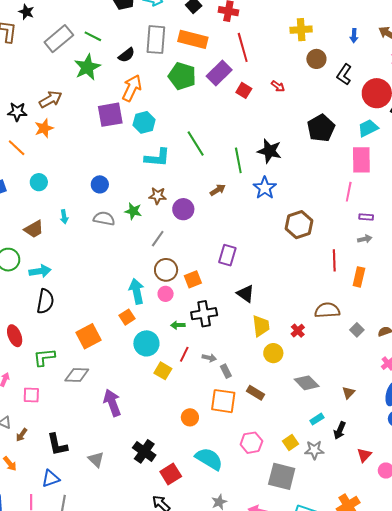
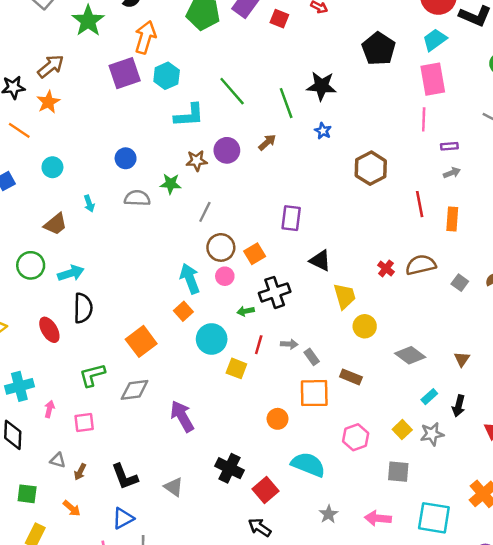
blue star: (265, 188) -> (323, 131), size x0.6
purple circle: (183, 209) -> (227, 150), moved
red cross: (298, 331) -> (386, 268), moved
red ellipse: (15, 336) -> (49, 330), moved
gray square: (282, 476) -> (398, 472), size x0.7

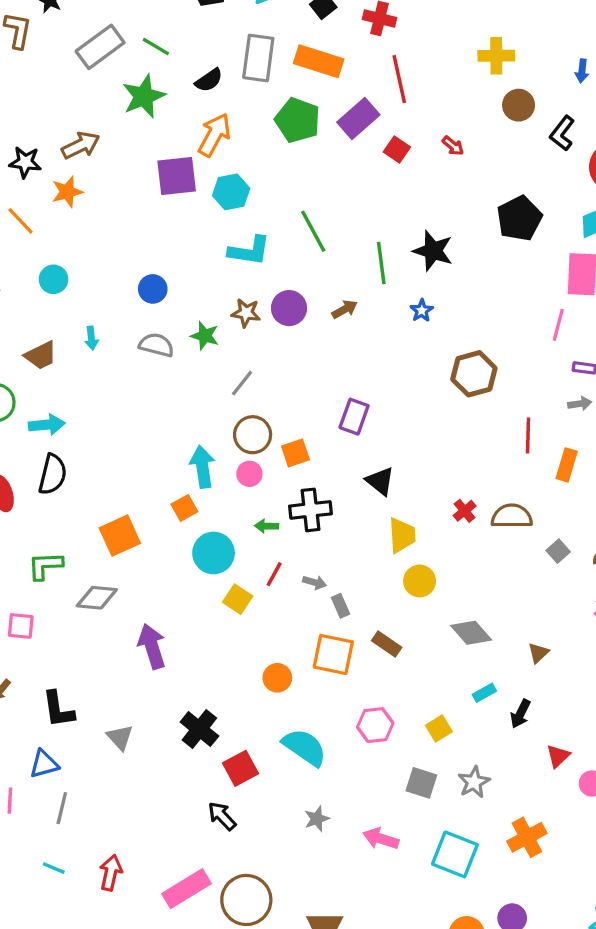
gray star: (432, 434) -> (474, 782), moved, turned -30

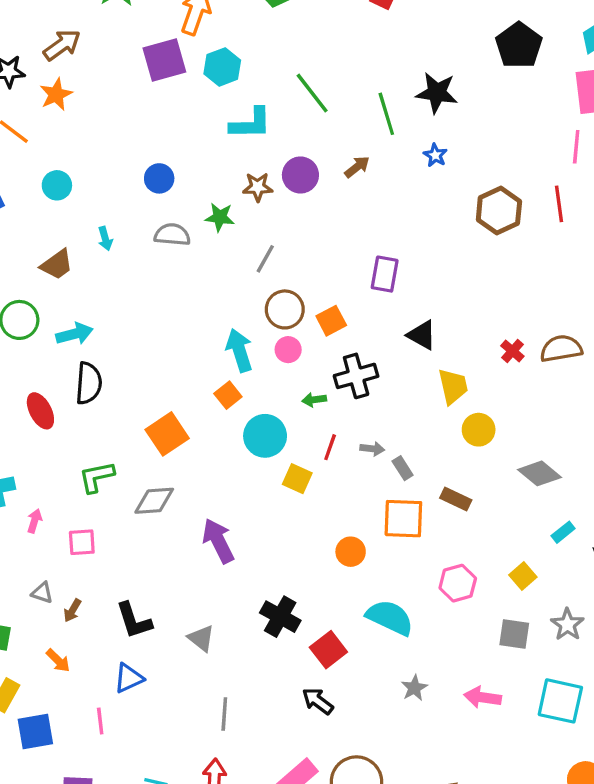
red line: (528, 436) -> (559, 204), moved
gray line: (62, 808) -> (224, 714), moved

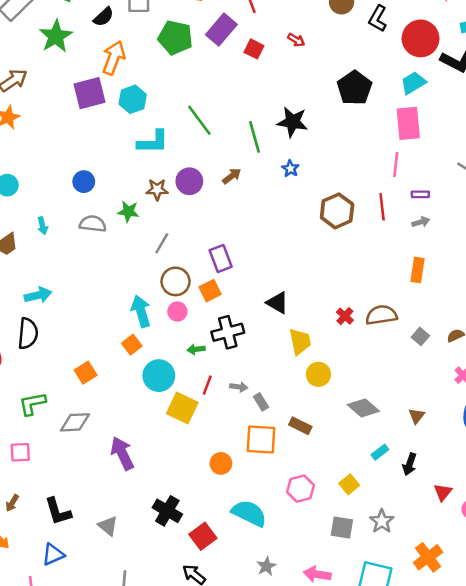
purple rectangle: (385, 274) -> (221, 258), moved, turned -32
cyan arrow: (74, 334) -> (38, 295), moved
orange square: (167, 434) -> (86, 373), size x0.7
yellow square: (297, 479) -> (182, 408), size x1.4

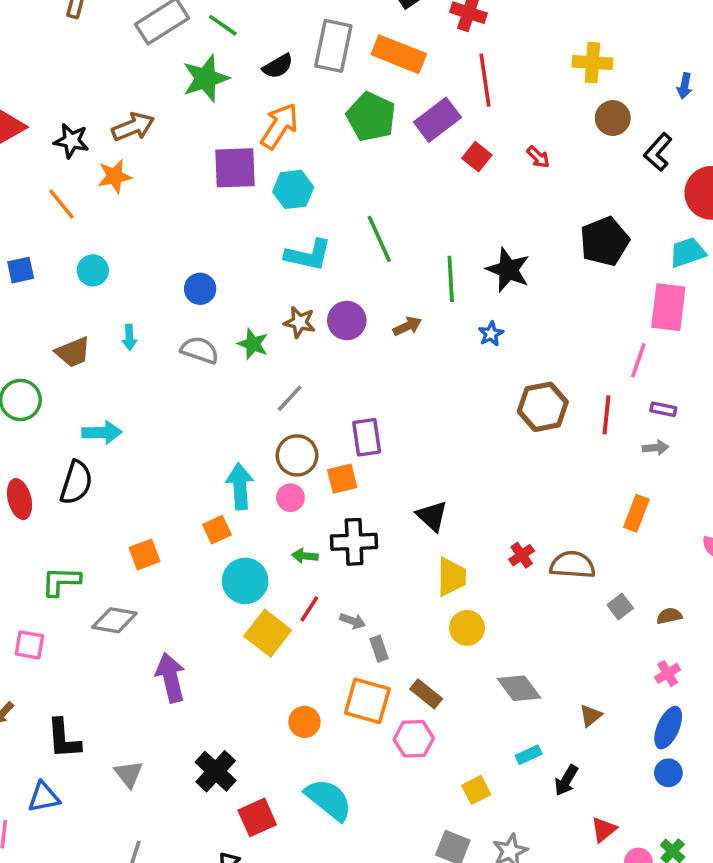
pink hexagon: (300, 489) -> (414, 739), moved

